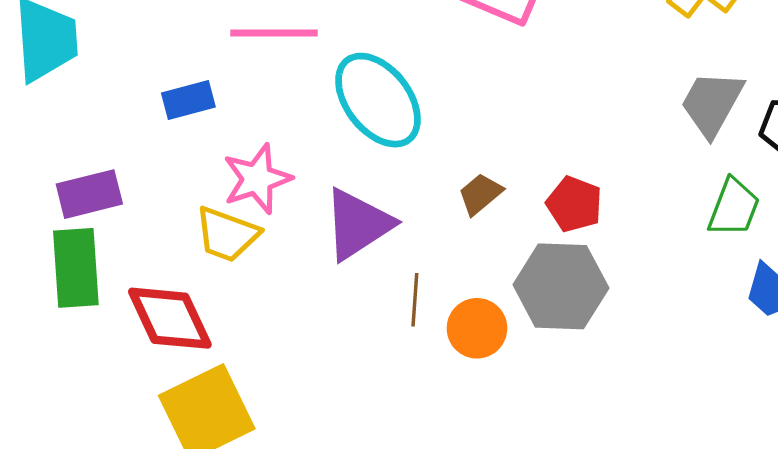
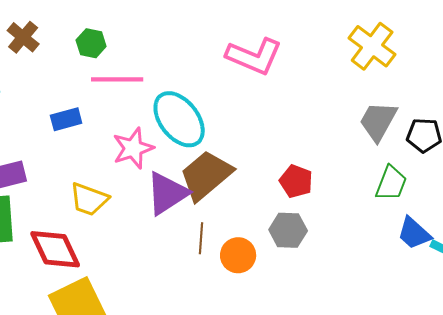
pink star: (257, 179) -> (133, 148), moved
brown trapezoid: (480, 194) -> (206, 175), moved, size x2.0
gray hexagon: (561, 286) -> (288, 230), size x0.7

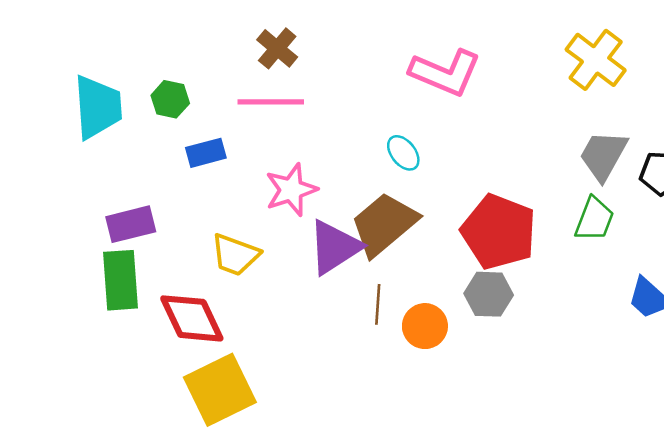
brown cross: (23, 37) -> (277, 48), moved
green hexagon: (91, 43) -> (170, 99), moved
cyan ellipse: (179, 119) -> (403, 153), moved, size x0.5
red pentagon: (296, 181) -> (499, 232), size x1.8
green trapezoid: (391, 183) -> (594, 219), moved

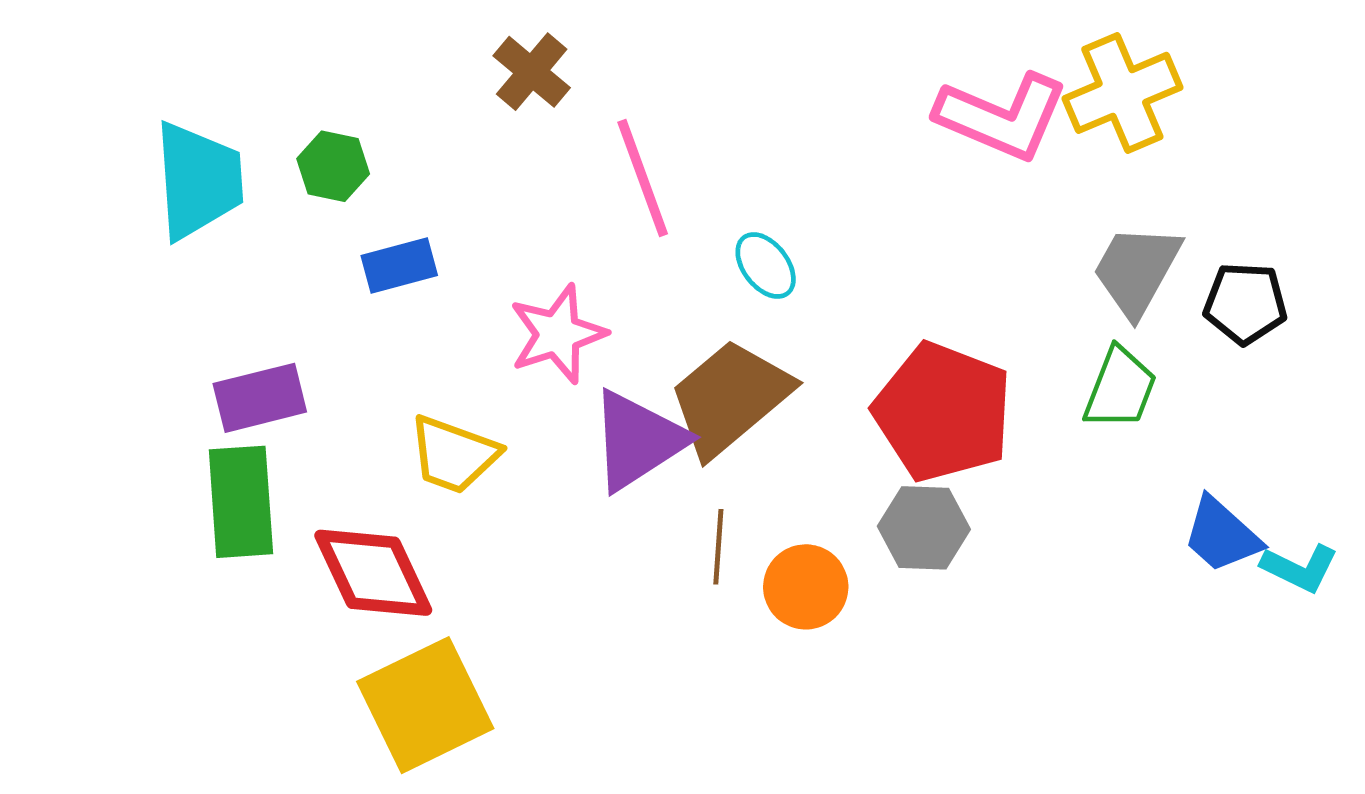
yellow cross: (596, 60) -> (1122, 93), turned 30
pink L-shape: (445, 73) -> (1002, 117), moved
pink line: (271, 102) -> (643, 178), moved, turned 70

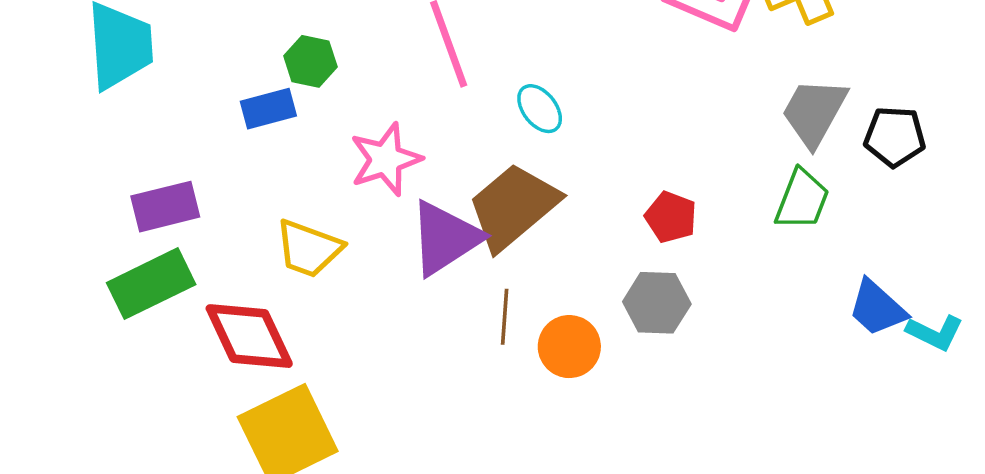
green hexagon: (333, 166) -> (310, 61), moved
red pentagon: (943, 412) -> (671, 217), size x0.5
green rectangle: (241, 502) -> (151, 284), turned 68

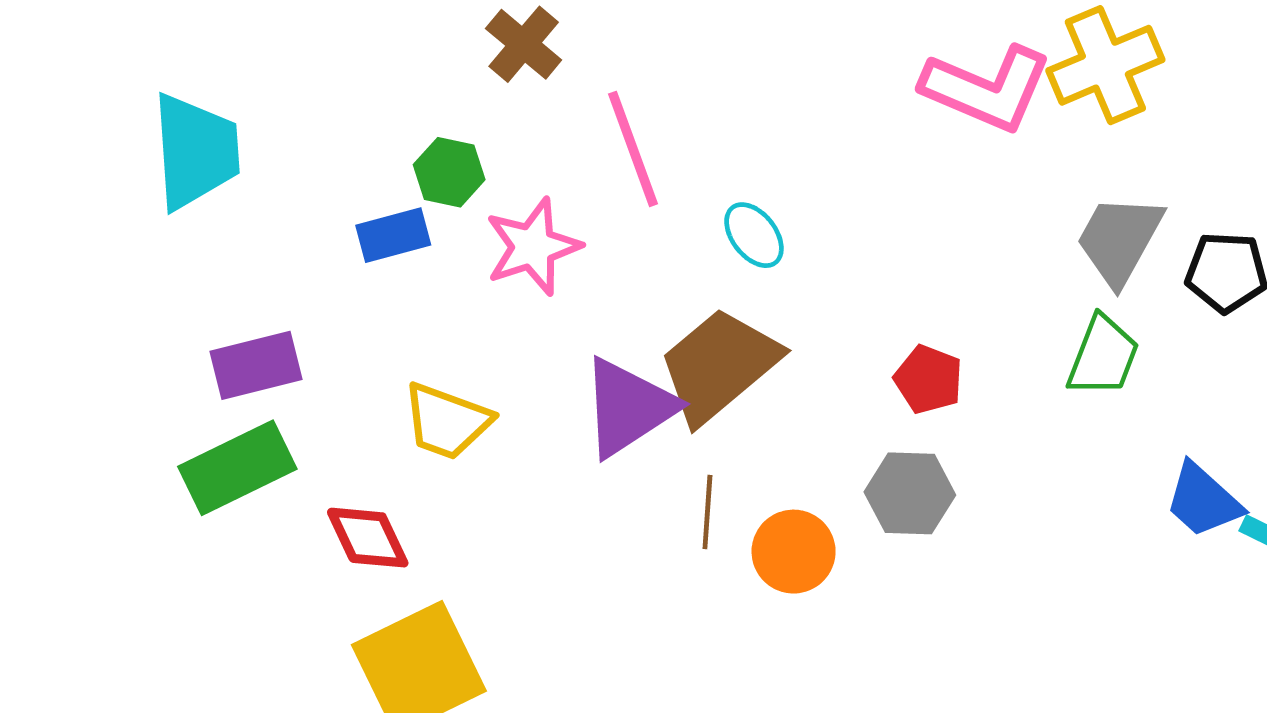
pink star: (386, 159) -> (533, 247), moved
red diamond: (249, 336) -> (368, 538), size x0.7

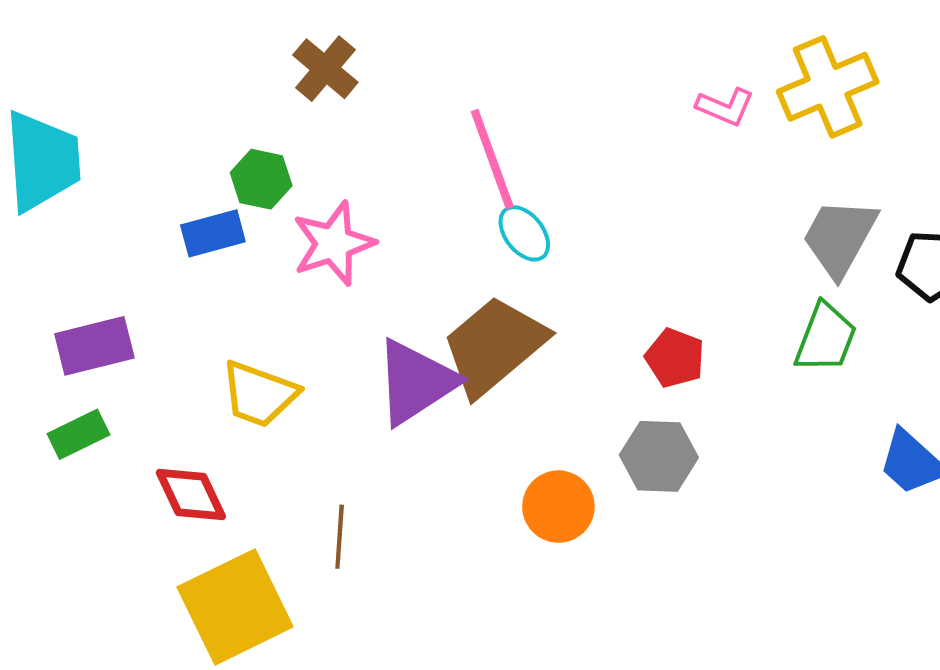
pink L-shape: (987, 88) -> (725, 107), size x0.5
pink line: (633, 149) -> (492, 159), moved
green rectangle: (237, 468) -> (78, 434), size x0.6
brown line: (707, 512) -> (340, 537), moved

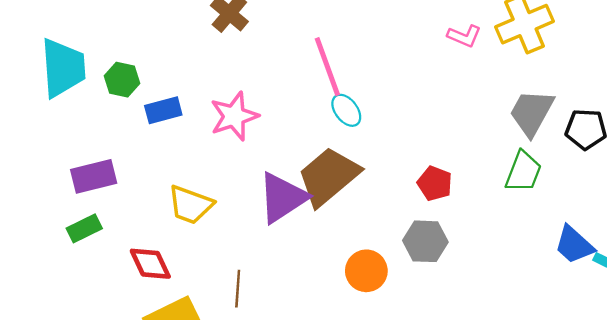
green hexagon: (261, 179) -> (122, 80), moved

